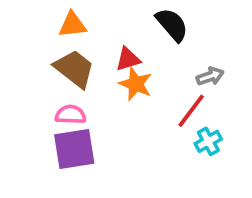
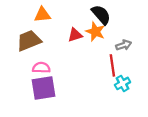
brown trapezoid: (74, 69) -> (29, 41), moved, turned -60
orange star: (136, 84) -> (95, 32), moved
red line: (191, 111) -> (112, 65), turned -45

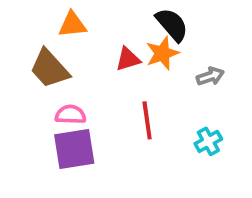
orange star: (95, 32) -> (162, 53), turned 30
brown trapezoid: (29, 41) -> (49, 69), turned -110
red line: (112, 65) -> (147, 120), moved

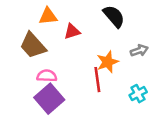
orange star: (162, 53) -> (108, 62), moved
red triangle: (128, 59) -> (72, 31), moved
purple square: (74, 149) -> (49, 99), turned -32

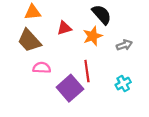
orange triangle: (48, 16) -> (33, 12), moved
orange star: (108, 62) -> (93, 36), moved
purple square: (49, 99) -> (70, 88), moved

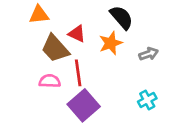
red triangle: (64, 28) -> (77, 34), turned 42
brown trapezoid: (29, 41) -> (55, 49), moved
red line: (87, 71) -> (78, 73), moved

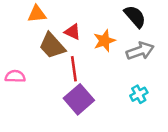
black semicircle: (122, 17) -> (135, 16), moved
gray arrow: (149, 54) -> (140, 51), size x1.5
pink semicircle: (50, 81) -> (15, 76), moved

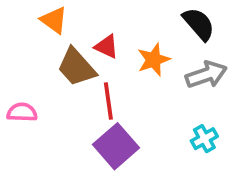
orange triangle: (37, 14) -> (54, 20), turned 42

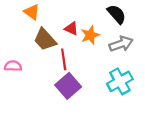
red triangle: (107, 47) -> (71, 29), moved
cyan cross: (204, 139) -> (120, 81), size x1.6

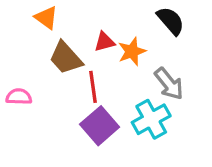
red triangle: (71, 29) -> (104, 42), turned -40
gray arrow: (121, 44) -> (169, 84), moved, turned 70
cyan cross: (120, 81) -> (151, 119), moved

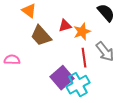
red line: (93, 87) -> (84, 58), moved
cyan cross: (151, 119) -> (78, 85), moved

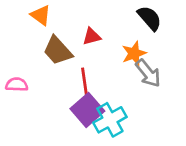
orange star: (82, 32) -> (134, 53), moved
red line: (84, 58) -> (85, 82), moved

